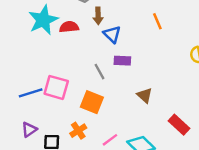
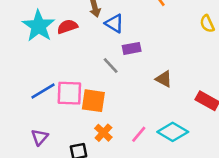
blue line: (31, 93) -> (43, 91), moved
orange square: (92, 102) -> (93, 101), moved
purple triangle: (29, 130) -> (40, 137), moved

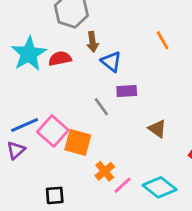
pink square: (69, 93) -> (53, 131), turned 32
orange cross: (103, 133) -> (105, 171), moved
purple triangle: (40, 137) -> (16, 150), moved

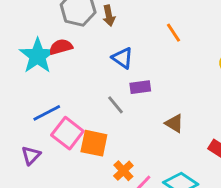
brown arrow: (92, 42) -> (109, 16), moved
red semicircle: (60, 58) -> (61, 47), moved
blue line: (25, 125) -> (47, 113), moved

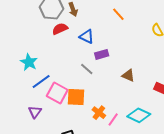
red semicircle: (61, 47) -> (60, 29), moved
cyan star: (38, 56) -> (29, 62), moved, size x0.7

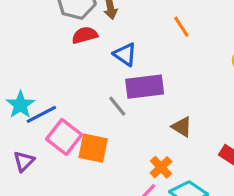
purple rectangle: (102, 54) -> (145, 87), size x1.6
cyan star: (29, 62) -> (20, 105), moved
orange cross: (99, 113) -> (161, 167), moved

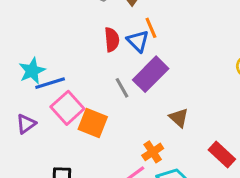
orange line: (181, 27) -> (151, 28), moved
red semicircle: (85, 35) -> (112, 40), moved, turned 90
purple rectangle: (145, 87) -> (151, 74), turned -48

